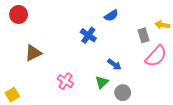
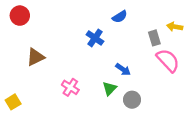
pink semicircle: (156, 56) -> (168, 60), turned -85

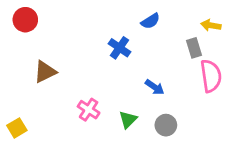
yellow arrow: (175, 27) -> (211, 25), moved
pink semicircle: (168, 60) -> (211, 76), turned 35
green triangle: (110, 88) -> (128, 119), moved

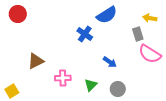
blue semicircle: (150, 21) -> (107, 15), size x1.5
brown triangle: (45, 72) -> (36, 61), moved
pink semicircle: (211, 76) -> (150, 54), turned 130
pink cross: (89, 110) -> (63, 78), turned -35

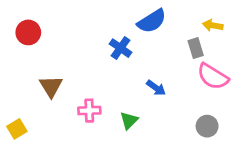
red circle: (18, 14) -> (28, 32), moved
brown triangle: (36, 61) -> (51, 86), turned -36
gray circle: (118, 89) -> (207, 126), moved

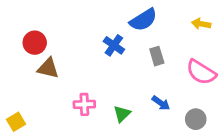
red circle: (28, 32) -> (35, 43), moved
gray rectangle: (196, 48) -> (157, 56), moved
brown triangle: (51, 86) -> (48, 68), moved, turned -45
blue arrow: (156, 88) -> (161, 103), moved

